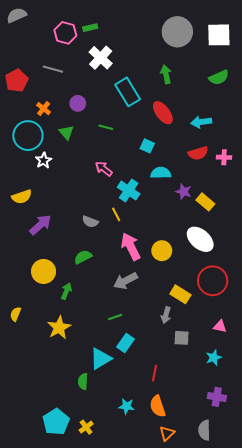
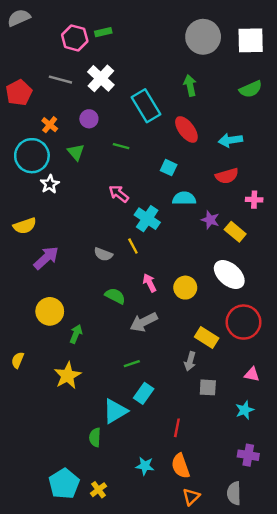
white cross: (101, 58) -> (101, 78), moved
pink cross: (224, 157) -> (254, 200), moved
pink arrow: (131, 247) -> (150, 283), size x0.6
green semicircle: (83, 257) -> (115, 296), moved, turned 54

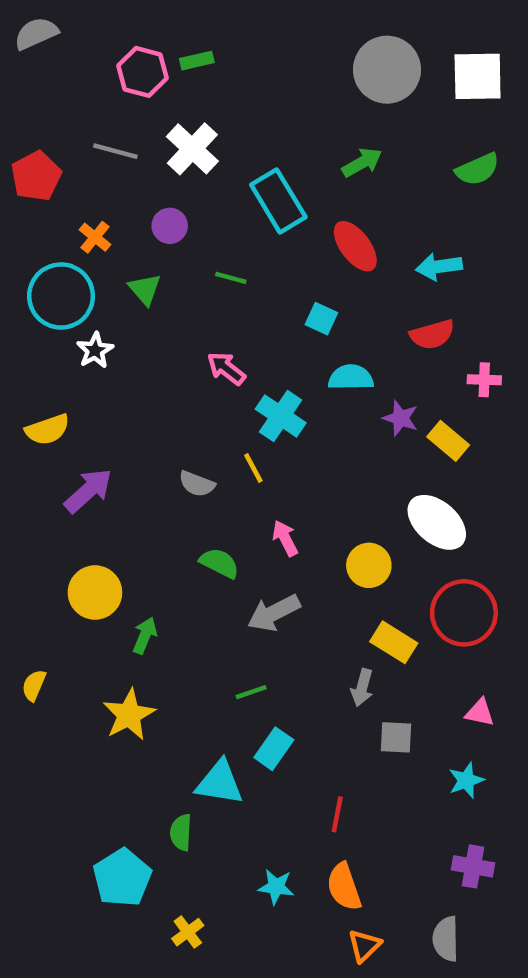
green arrow: (190, 86) -> (362, 162), turned 72
yellow circle: (185, 288) -> (369, 565), moved
cyan triangle: (115, 411) -> (219, 783), turned 40
cyan pentagon: (64, 484) -> (122, 878), moved

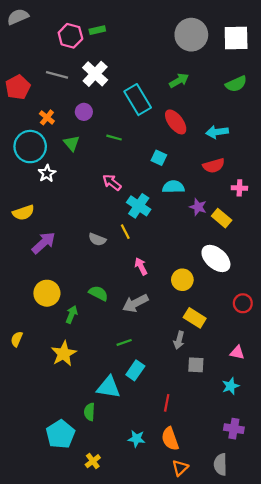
green semicircle: (219, 563) -> (98, 293), moved
red circle: (464, 613) -> (243, 303), moved, size x0.6

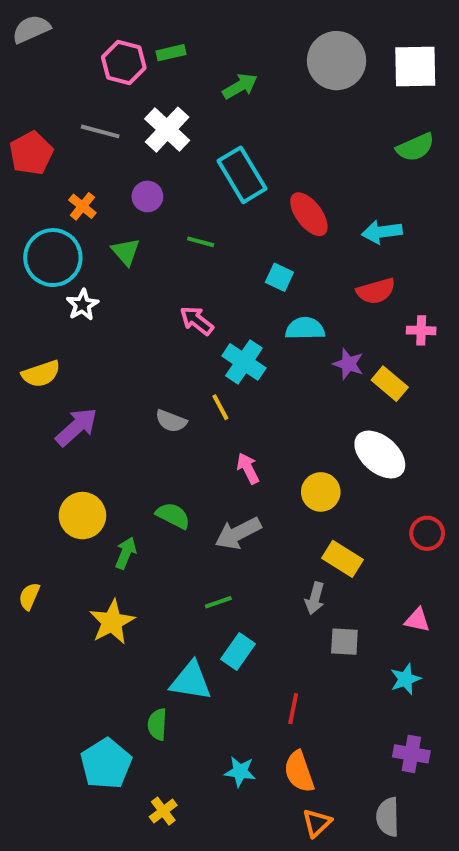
green arrow: (179, 81) -> (240, 86), moved

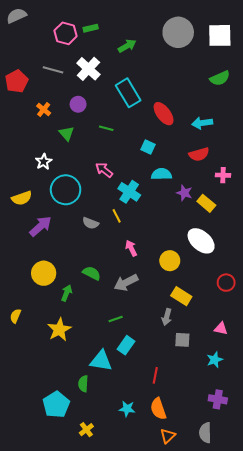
cyan circle: (53, 258) -> (66, 190), moved

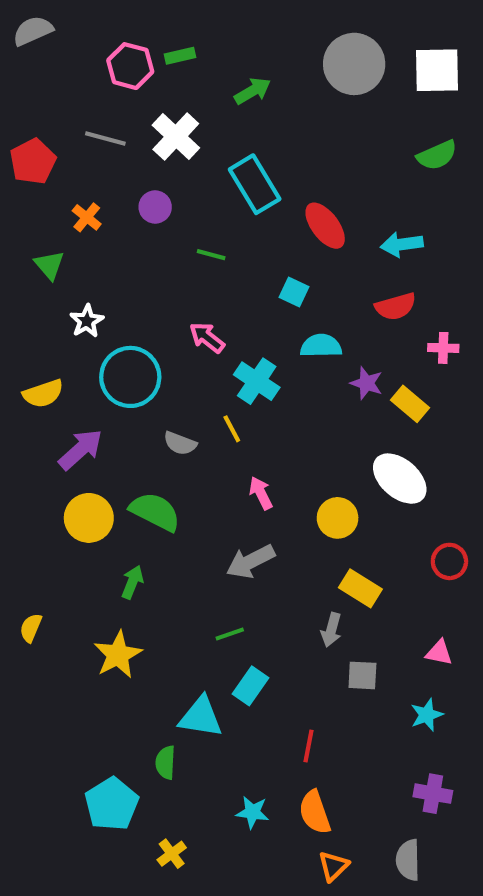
green triangle: (67, 133) -> (49, 265), moved
yellow circle: (44, 273) -> (89, 518), moved
green semicircle: (92, 273) -> (155, 512), moved, size x1.4

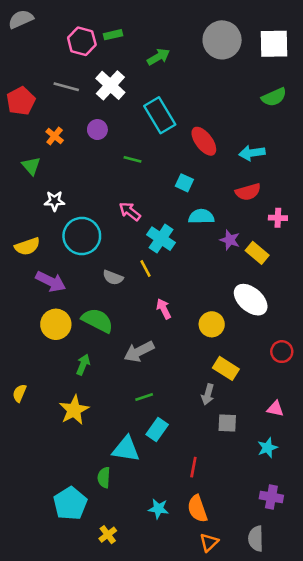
white star: (87, 321) -> (55, 201), turned 30
purple arrow: (81, 450) -> (51, 281), turned 68
gray arrow: (250, 561) -> (139, 352), moved

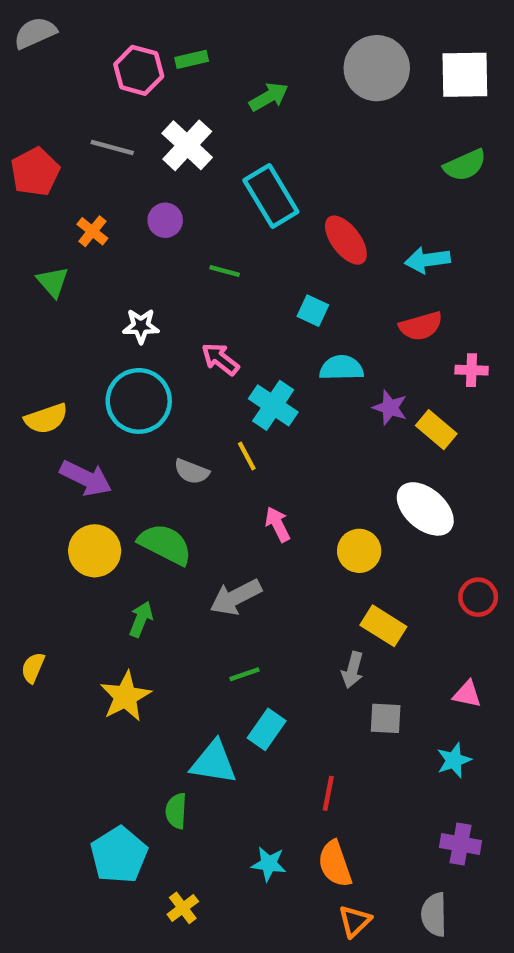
white star: (55, 201) -> (141, 326), moved

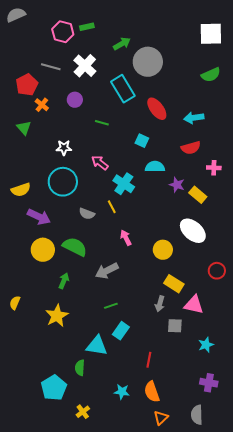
gray circle: (377, 68) -> (148, 62), moved
red pentagon: (35, 172) -> (27, 85), moved
pink triangle: (467, 694) -> (194, 305), moved, size x1.5

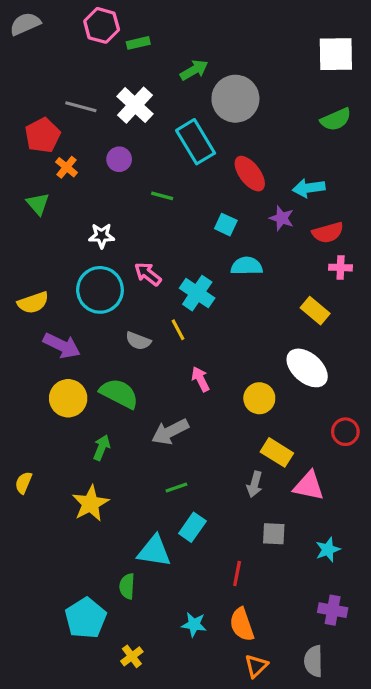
pink hexagon: (63, 32) -> (102, 25), moved
red semicircle: (191, 148) -> (328, 233), moved
pink arrow: (100, 163) -> (148, 274), moved
purple star: (177, 185) -> (282, 218), moved
gray square: (175, 326) -> (274, 534), moved

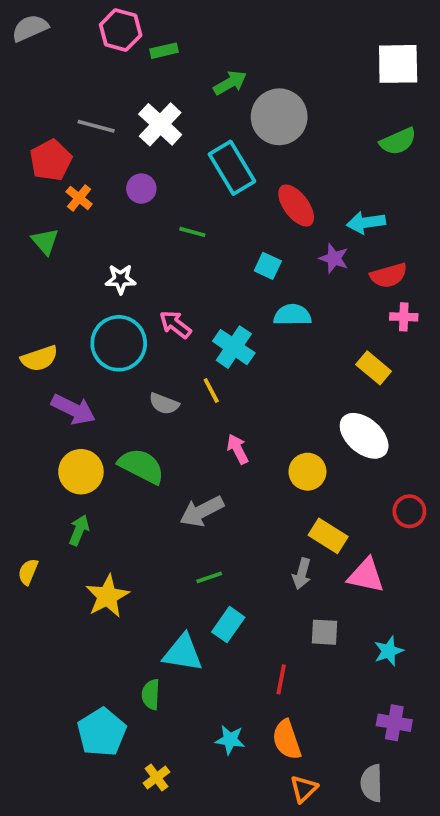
green arrow: (102, 448) -> (79, 530), moved

